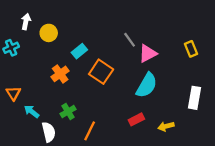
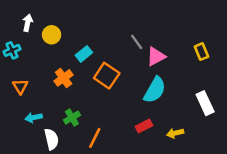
orange triangle: (13, 93) -> (20, 86), moved
white rectangle: (194, 98) -> (205, 103), turned -35
cyan arrow: (32, 111) -> (34, 118), turned -49

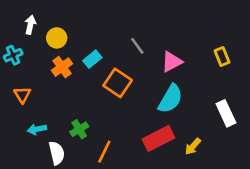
gray line: (137, 42) -> (137, 46), moved
orange cross: (64, 78) -> (62, 67), moved
red rectangle: (144, 126) -> (159, 138), size x1.6
yellow arrow: (175, 133) -> (193, 146), turned -35

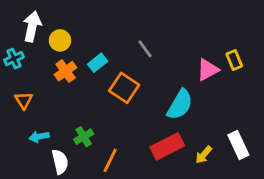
white arrow: (30, 25) -> (32, 26), size x1.5
pink triangle: (172, 62) -> (208, 70), moved
white rectangle: (226, 113) -> (238, 145), moved

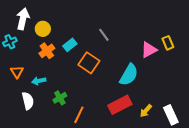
cyan arrow: (39, 137) -> (39, 81), moved
white rectangle: (238, 145) -> (171, 115), moved
white semicircle: (60, 162) -> (28, 101), moved

